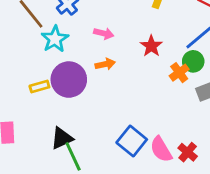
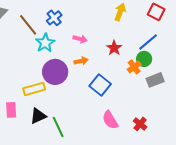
yellow rectangle: (39, 87) -> (34, 89), moved, size x1.5
black triangle: (62, 138) -> (38, 116), moved
blue square: (132, 141) -> (100, 85), moved
pink semicircle: (161, 149) -> (110, 120), moved

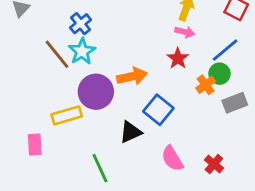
blue cross: (54, 18) -> (81, 24), moved
brown line: (28, 25) -> (57, 54), moved
pink arrow: (80, 39) -> (185, 32), moved
orange arrow: (81, 61) -> (132, 76), size x1.5
black triangle: (38, 116) -> (131, 132), moved

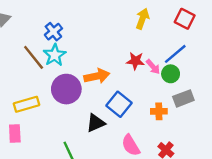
pink arrow: (185, 32) -> (153, 67), moved, turned 35
red star: (178, 58) -> (135, 61), turned -30
orange cross: (206, 85) -> (159, 111), moved, turned 35
yellow rectangle: (67, 115) -> (26, 104), moved

